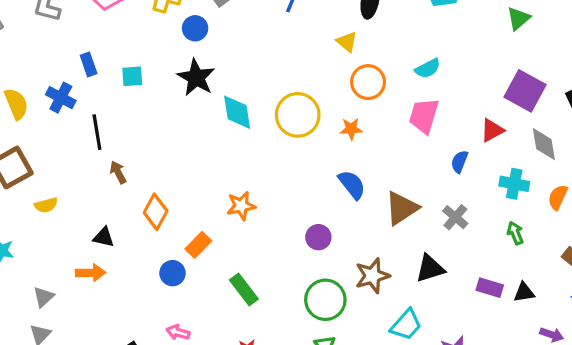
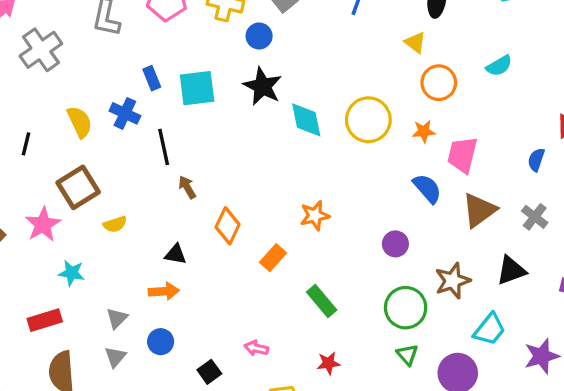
cyan square: (132, 76) -> (197, 88), size x1.6
pink trapezoid: (424, 116) -> (462, 155), moved
blue circle: (172, 273) -> (161, 342), moved

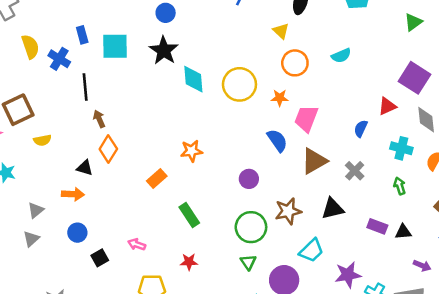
yellow semicircle: (80, 122) -> (30, 47), moved
orange diamond: (228, 226) -> (108, 149), moved
blue circle: (161, 342) -> (77, 233), moved

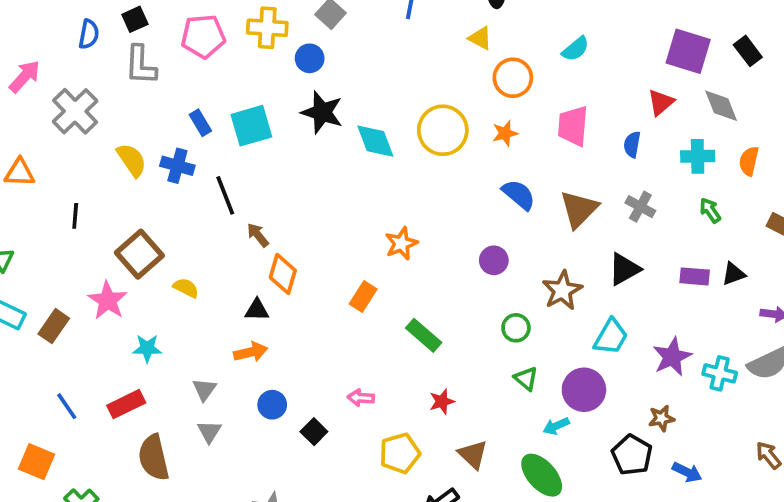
pink trapezoid: (306, 119) -> (573, 126), moved
yellow semicircle: (42, 140) -> (186, 288), turned -126
green circle: (251, 227) -> (516, 328), size x0.6

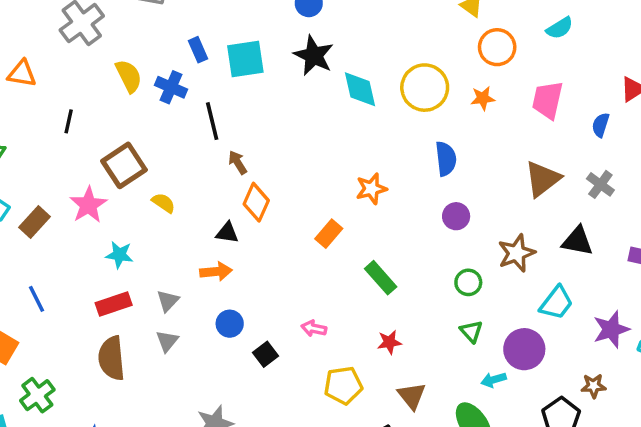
blue semicircle: (519, 195) -> (446, 159), moved, turned 36
black triangle: (624, 269) -> (577, 241), turned 32
red rectangle: (126, 404) -> (114, 304), moved

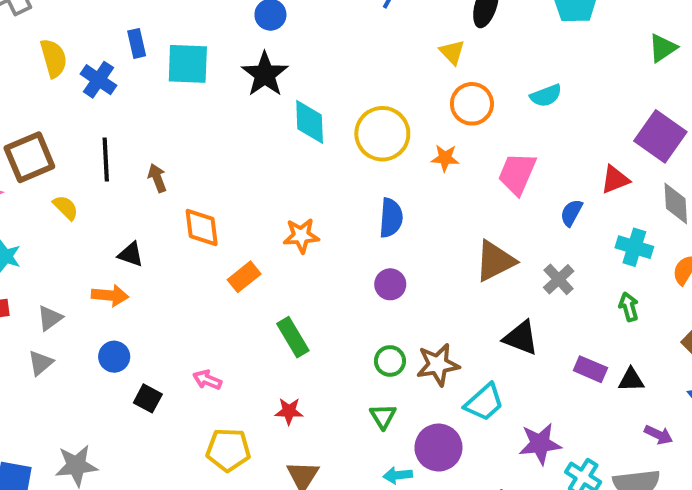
black line: (212, 121) -> (106, 160), moved
orange diamond: (256, 202) -> (202, 228), moved, turned -42
brown star: (517, 253) -> (438, 365), moved
black square: (265, 354) -> (148, 398), turned -35

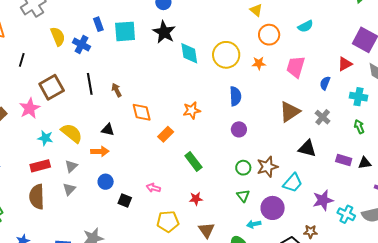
yellow semicircle: (66, 208) -> (72, 133), moved, size x1.6

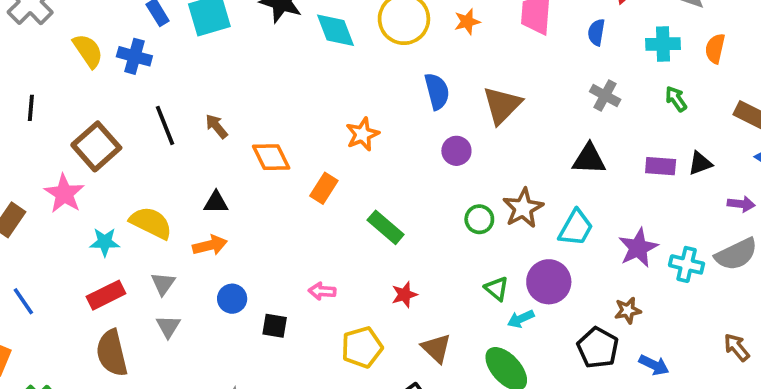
brown triangle: (290, 112) -> (502, 105), moved
green triangle: (243, 196) -> (497, 289), moved

